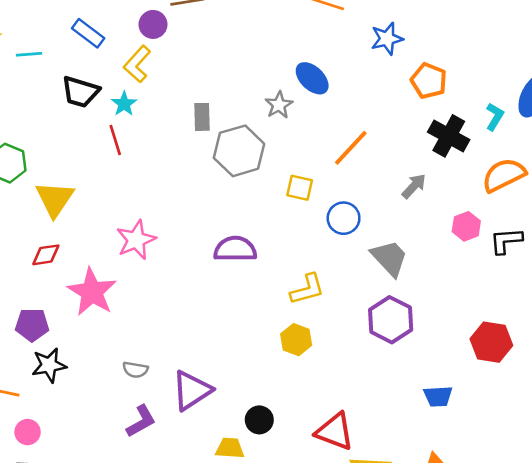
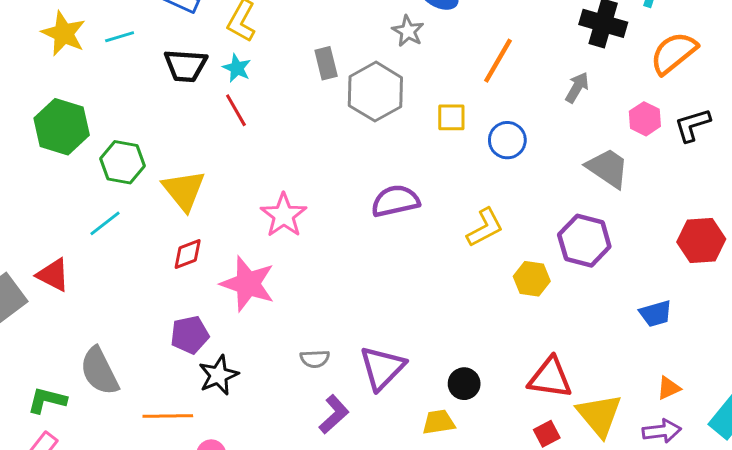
gray trapezoid: (389, 258) -> (608, 168), moved
yellow hexagon: (296, 340) -> (532, 279), moved

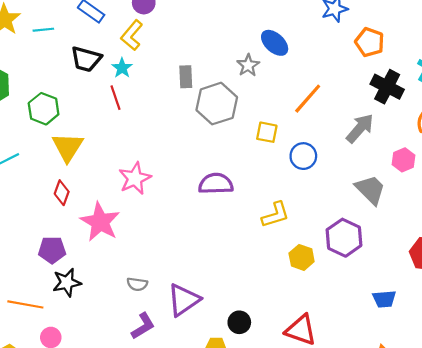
gray arrow: (577, 87) -> (360, 128), size x1.4
green hexagon: (123, 162) -> (44, 109), moved
red diamond: (188, 254) -> (62, 193), turned -60

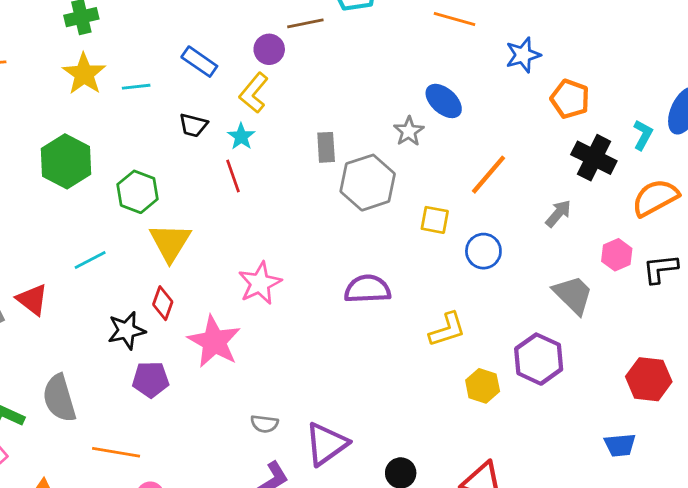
black trapezoid: (86, 59) -> (193, 125), size x0.7
gray arrow: (360, 128) -> (558, 213), size x0.7
black star: (67, 283) -> (127, 331), moved
blue trapezoid: (384, 299) -> (620, 445), moved

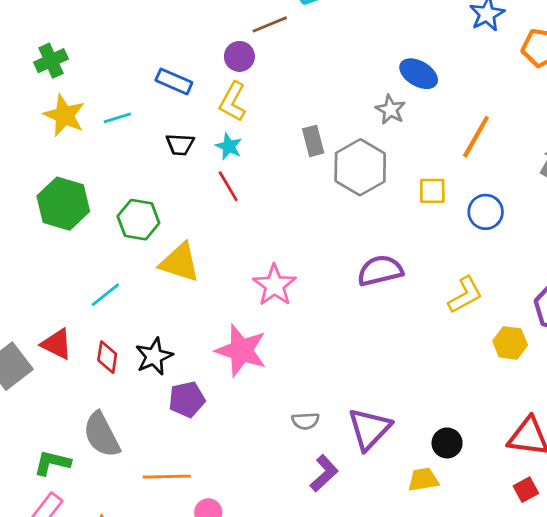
yellow triangle: (170, 242) -> (180, 263), turned -33
red diamond: (163, 303) -> (107, 357), moved

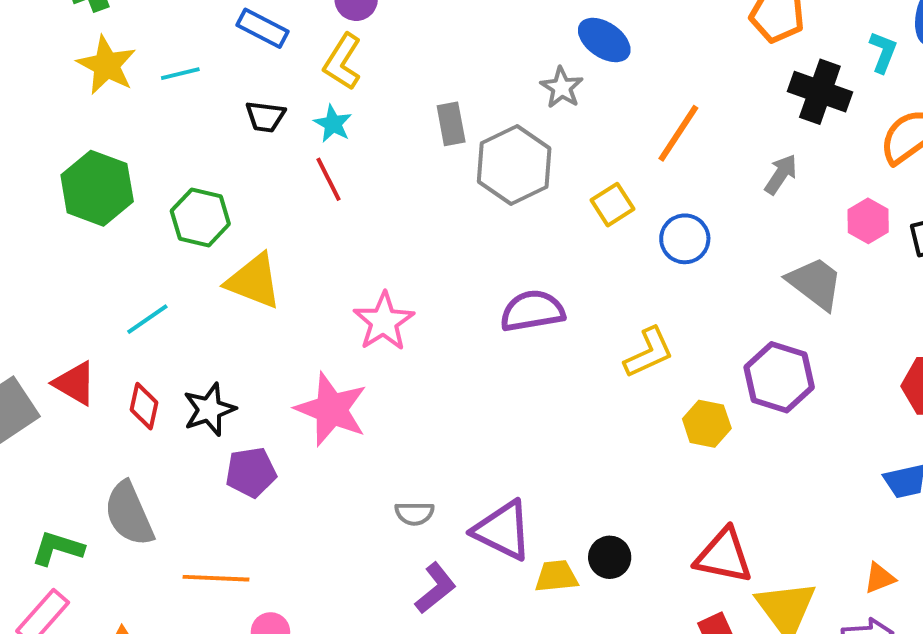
yellow square: (432, 191) -> (613, 205), turned -36
purple triangle: (369, 429) -> (503, 530), turned -51
yellow trapezoid: (423, 480) -> (556, 576), moved

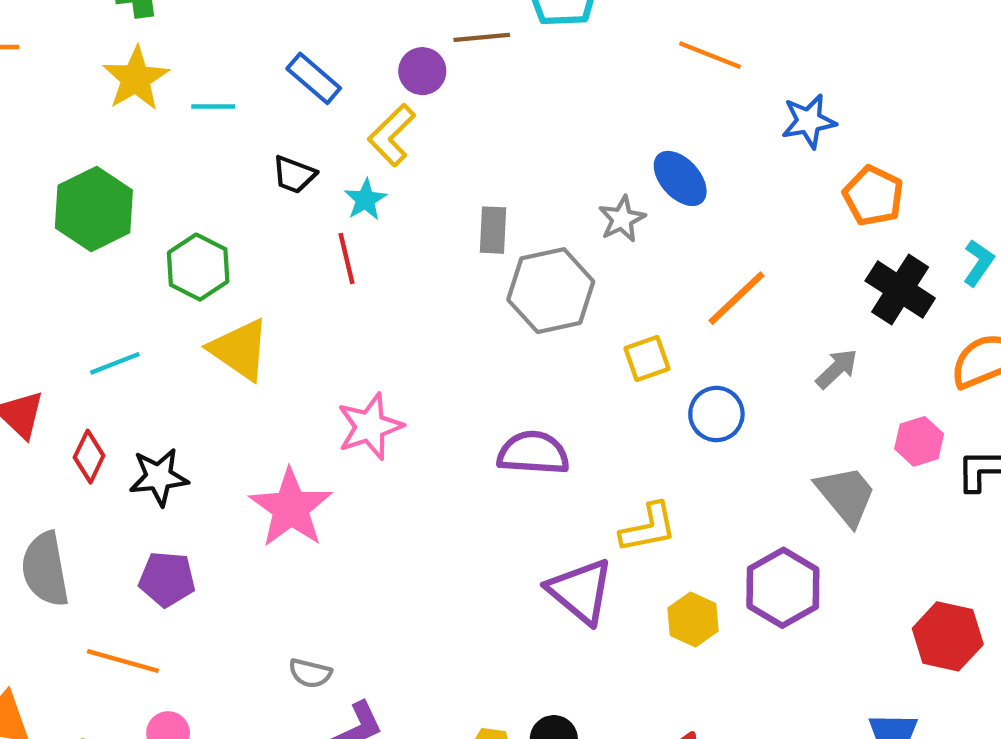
purple pentagon: (251, 472) -> (167, 579), moved
gray semicircle: (414, 513) -> (310, 673), moved
purple triangle: (503, 530) -> (580, 591), moved

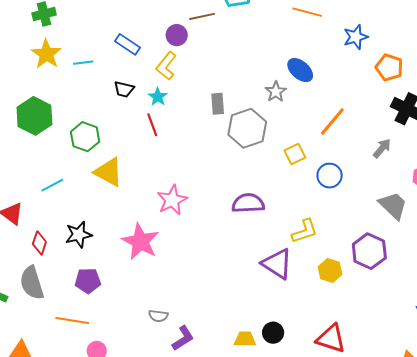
red diamond: (89, 457) -> (39, 243), moved

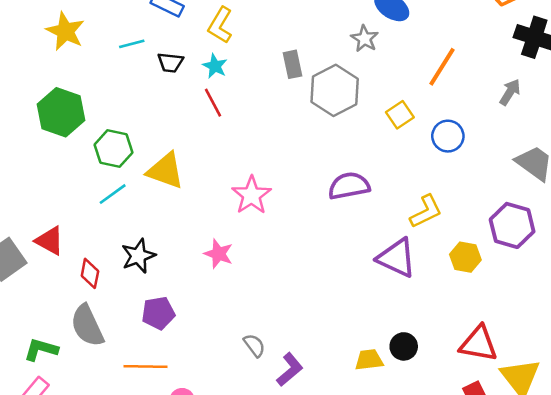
cyan line: (83, 63) -> (132, 44), moved
green hexagon: (85, 137) -> (113, 149), moved
cyan line: (52, 185) -> (113, 194), moved
pink star: (140, 242) -> (218, 254), size x0.6
gray semicircle: (158, 316) -> (254, 345), turned -126

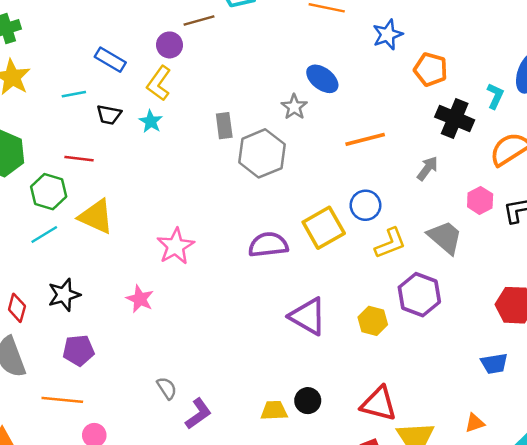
orange line: (442, 67) -> (365, 139), turned 39
red line: (213, 103) -> (79, 159), moved, turned -60
yellow square: (400, 115) -> (324, 228), moved, size x1.6
yellow L-shape: (426, 211) -> (390, 243), moved

